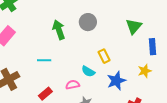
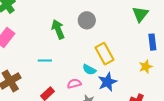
green triangle: (134, 26) -> (140, 14), moved
yellow rectangle: (104, 56) -> (104, 54), size x1.5
blue star: (116, 81) -> (107, 82), moved

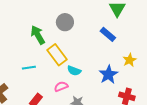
blue rectangle: (152, 42) -> (108, 34), moved, turned -35
yellow rectangle: (104, 54) -> (57, 55), moved
blue star: (107, 82) -> (108, 74), moved

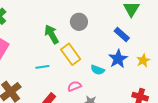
cyan semicircle: (74, 71) -> (98, 70), moved
blue star: (108, 74) -> (118, 59), moved

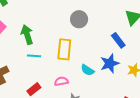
green arrow: (52, 34) -> (27, 35), moved
yellow rectangle: (71, 54) -> (64, 49), turned 30

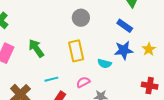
cyan line: (34, 56) -> (51, 79), moved
blue star: (110, 63) -> (124, 50), turned 30

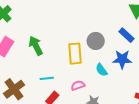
gray circle: (81, 18) -> (96, 41), moved
cyan semicircle: (105, 64) -> (101, 70), turned 32

